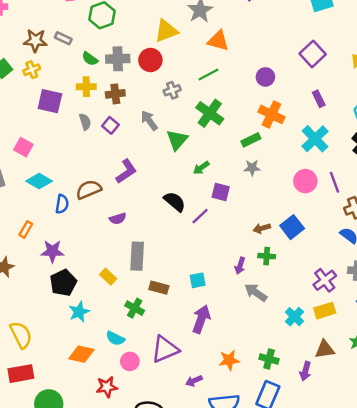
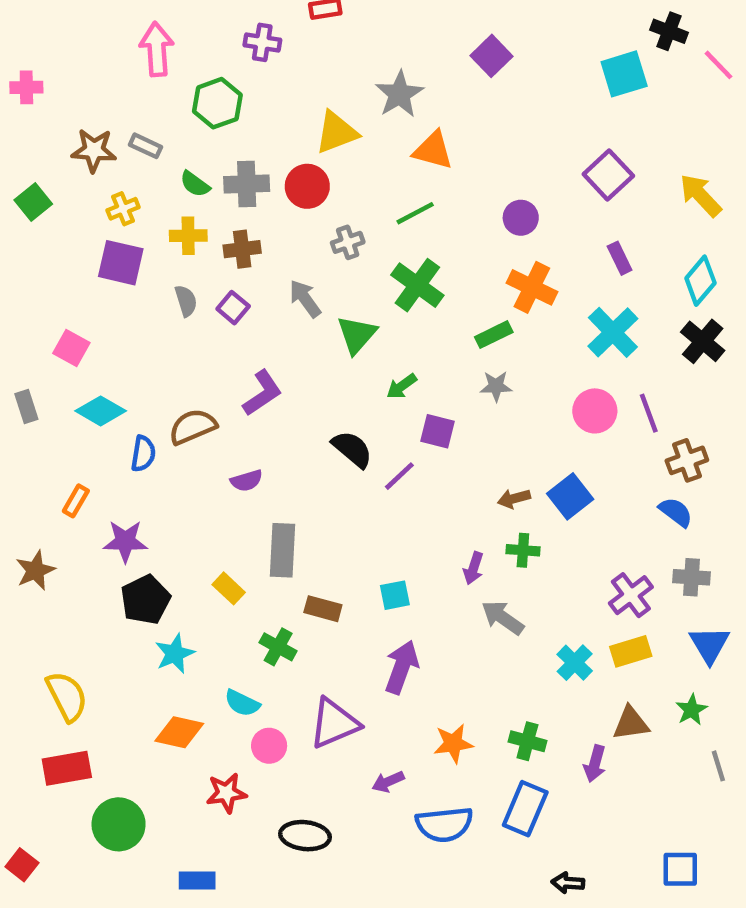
yellow cross: (32, 70) -> (123, 209), moved

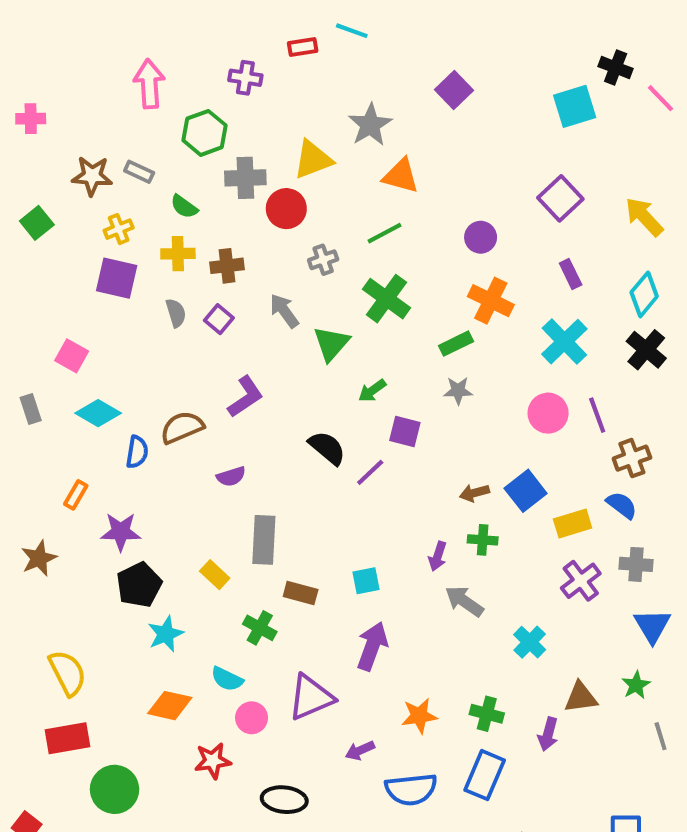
gray cross: (247, 184) -> (245, 178), moved
yellow rectangle: (631, 651) -> (573, 524), moved

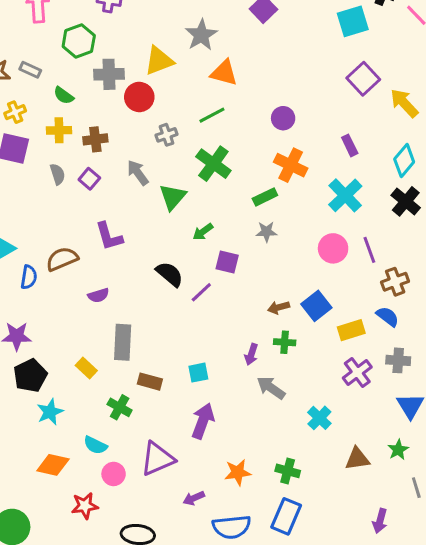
purple square: (560, 198) -> (363, 79), moved
purple L-shape: (245, 397) -> (109, 236), turned 108
purple arrow: (548, 734) -> (380, 521), moved

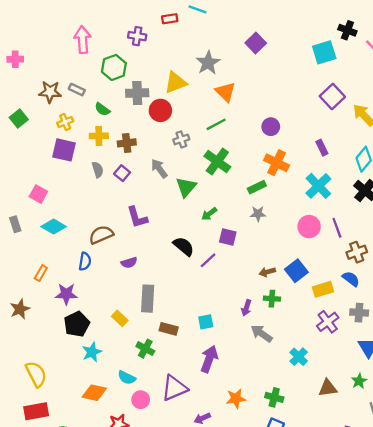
orange triangle: (224, 73) -> (225, 92), turned 30
blue semicircle: (29, 277) -> (85, 261), moved

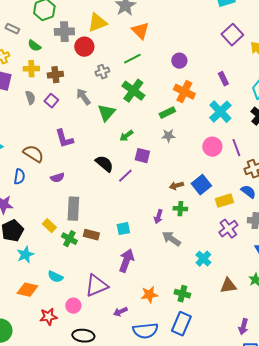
brown semicircle: (101, 235) -> (33, 154), turned 55
green cross: (145, 349) -> (69, 239), moved
pink circle: (141, 400) -> (73, 306), moved

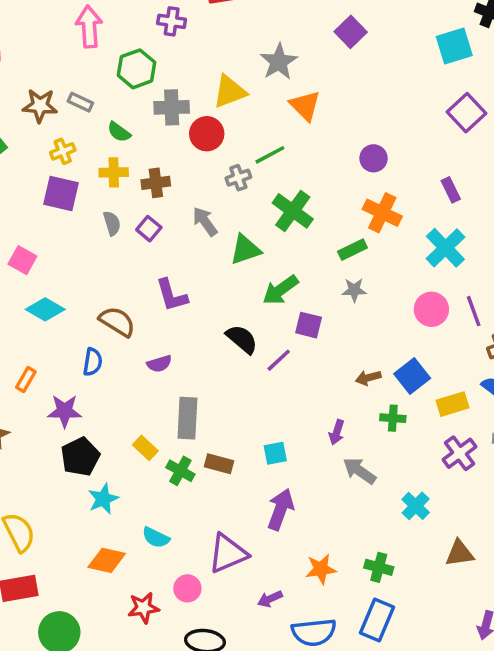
green line: (132, 59) -> (270, 155), moved
green triangle: (106, 113) -> (245, 250), turned 30
green arrow: (126, 136) -> (280, 290), size x1.5
green cross: (180, 209) -> (393, 418), moved

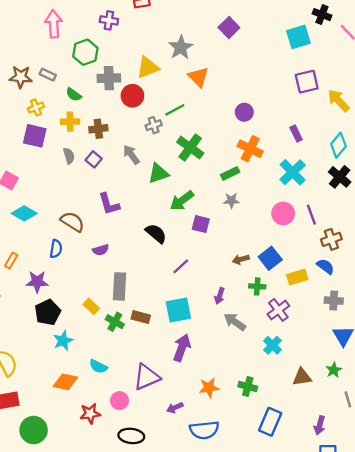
purple square: (467, 113) -> (307, 82), turned 30
purple line: (279, 360) -> (181, 266), moved
cyan square: (275, 453) -> (178, 310), size x1.6
purple cross: (460, 453) -> (278, 310), moved
blue rectangle: (377, 620) -> (270, 422), moved

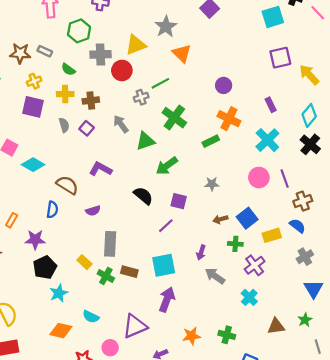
gray star: (231, 201) -> (212, 184), moved
purple L-shape: (109, 204) -> (100, 169), turned 135
cyan diamond: (24, 213) -> (33, 165), moved
purple square: (201, 224) -> (179, 201), moved
gray cross: (334, 301) -> (305, 257), turned -35

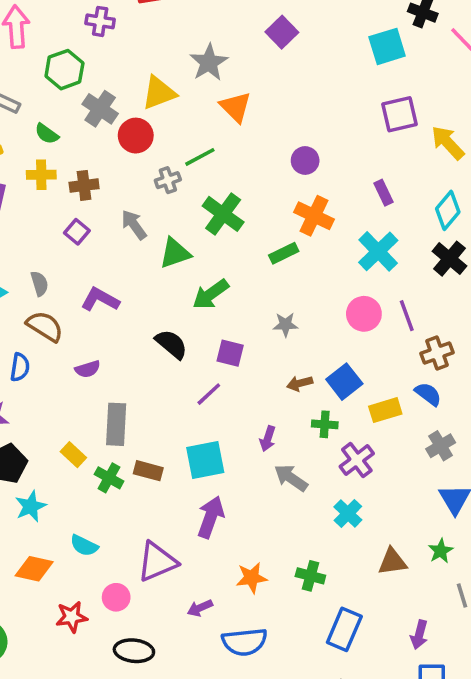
gray cross: (100, 54) -> (100, 109), turned 36
gray semicircle: (64, 125) -> (39, 284), moved

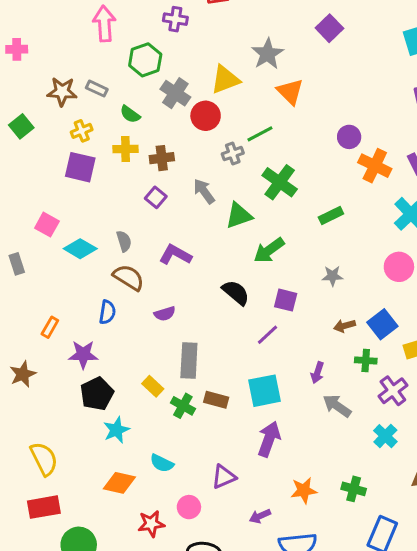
orange cross: (314, 216) -> (375, 166), moved
purple triangle: (157, 562) -> (224, 477), size x0.7

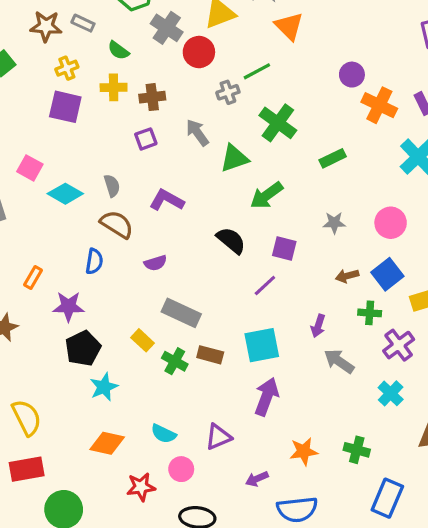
purple square: (156, 197) -> (146, 139), turned 30
pink circle: (399, 267) -> (391, 223), moved
gray rectangle: (189, 361) -> (181, 313), turned -68
cyan semicircle: (162, 463) -> (163, 434), moved

